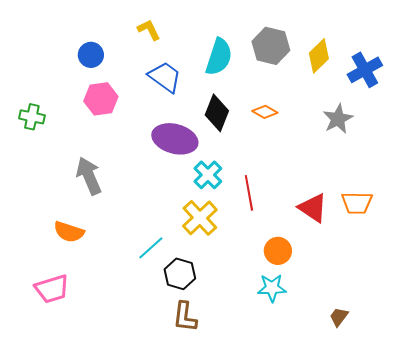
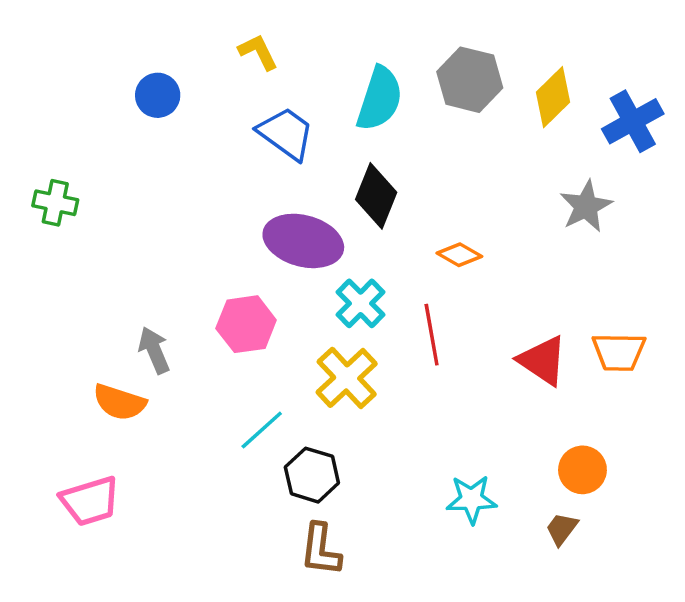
pink hexagon: (101, 99) -> (246, 324), moved
orange diamond: (265, 112) -> (459, 255), moved
gray arrow: (89, 176) -> (154, 350), moved, size x0.7
orange circle: (278, 251) -> (582, 470), moved
brown trapezoid: (339, 317) -> (562, 529), moved

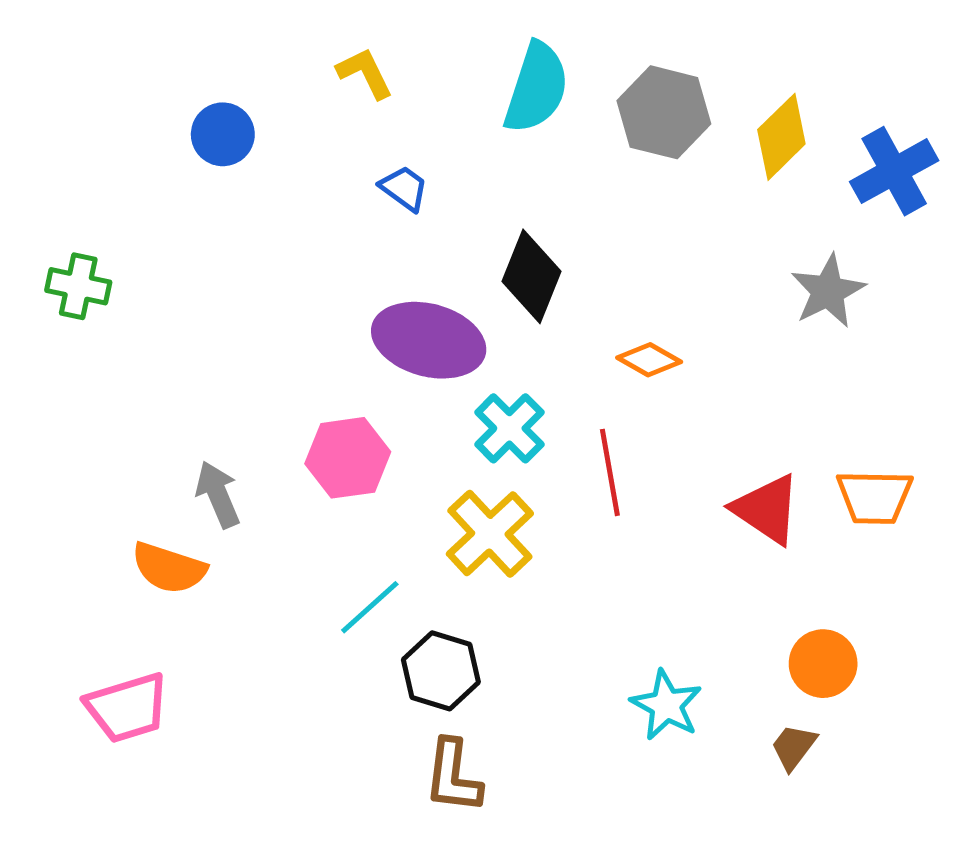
cyan semicircle: (380, 99) -> (536, 88), moved
blue trapezoid: (286, 133) -> (404, 188), size x0.6
cyan star: (471, 499) -> (666, 705), turned 30

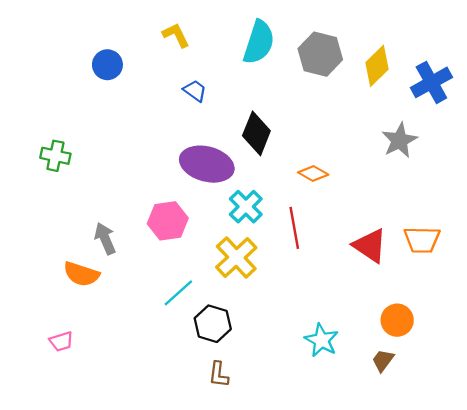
green cross: (78, 286) -> (55, 156), moved
pink trapezoid: (127, 708) -> (61, 341), size x0.6
brown L-shape: (453, 776) -> (219, 375), size x0.7

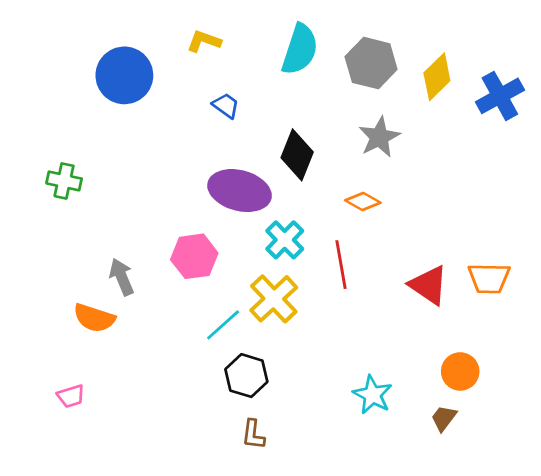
yellow L-shape: (176, 35) -> (204, 41), turned -44
blue circle: (107, 65) -> (124, 75), size x1.6
gray star: (400, 140) -> (379, 137), moved
cyan line: (178, 293) -> (223, 325), moved

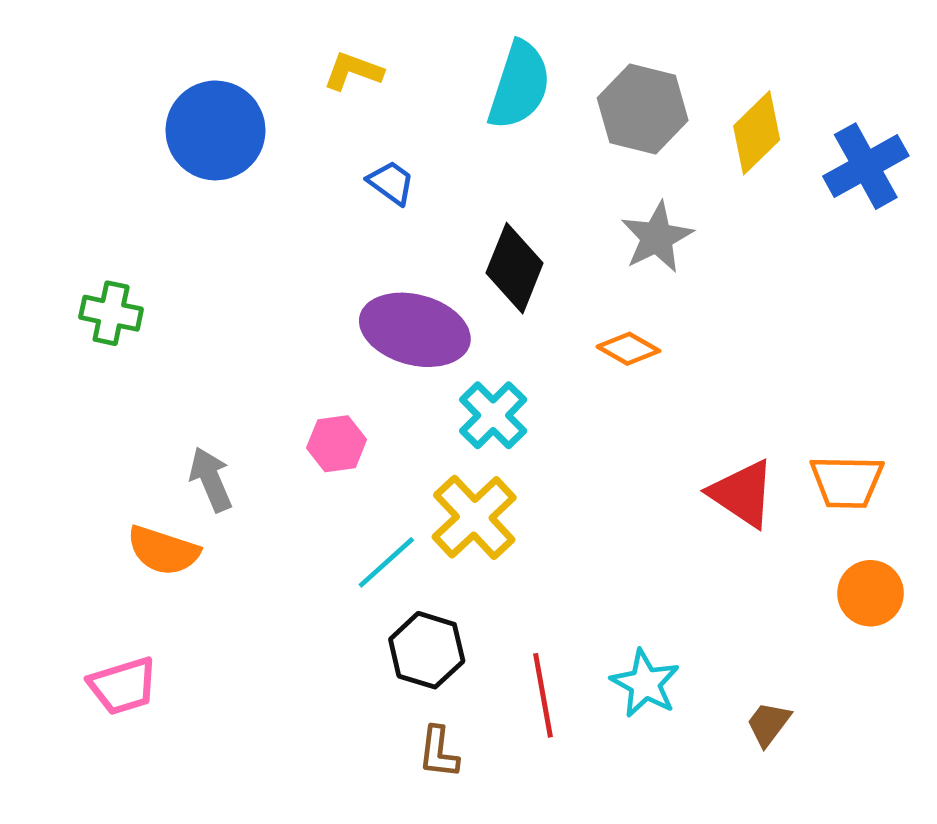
pink hexagon: (194, 256) -> (337, 444), size x0.7
red line: (341, 265) -> (543, 695), moved
orange circle: (460, 371) -> (871, 593), moved
pink trapezoid: (71, 396) -> (123, 686), size x1.4

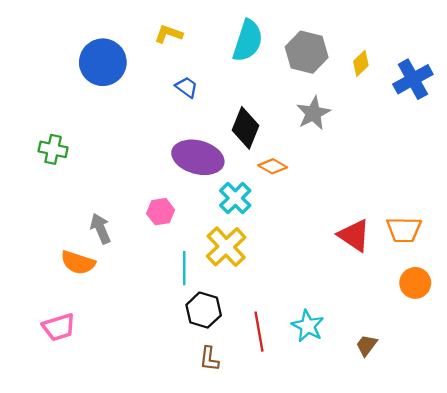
yellow diamond: (757, 133) -> (361, 63), size x0.7
orange diamond: (628, 349) -> (273, 166), moved
cyan line: (386, 562) -> (184, 268), turned -48

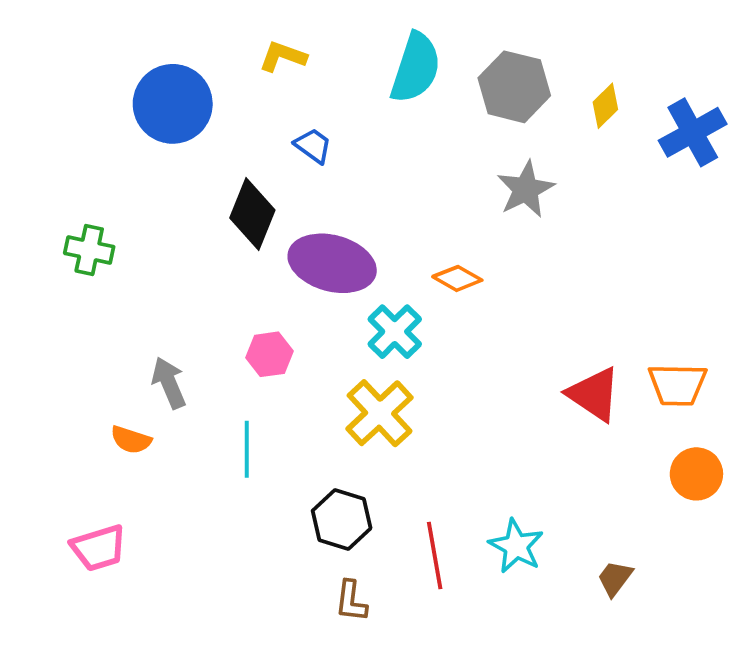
black diamond: (245, 128) -> (252, 214), moved
orange semicircle: (78, 263) -> (131, 440), size x0.7
cyan line: (184, 268) -> (247, 449), moved

